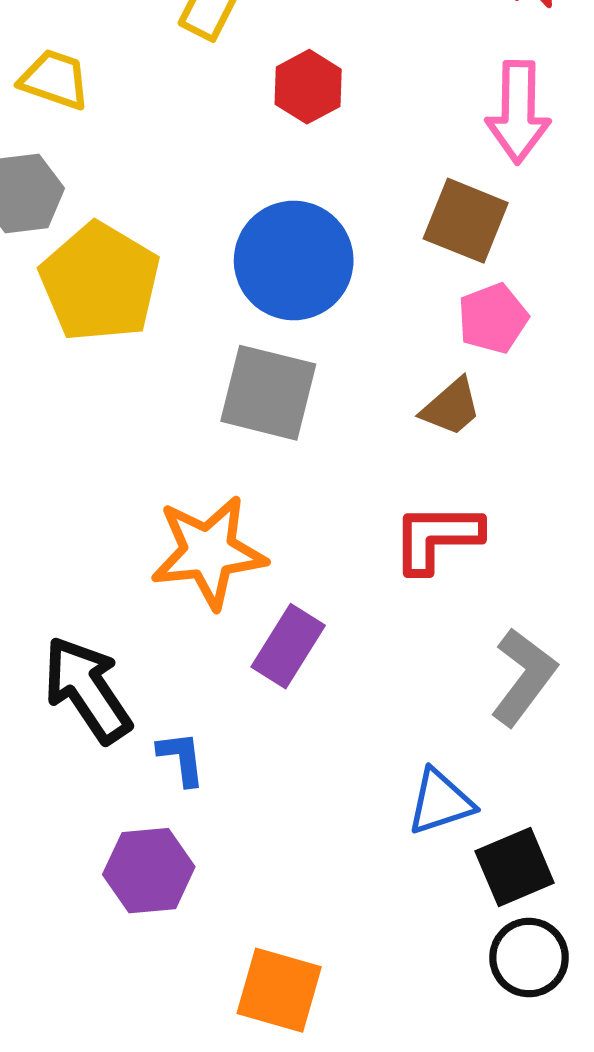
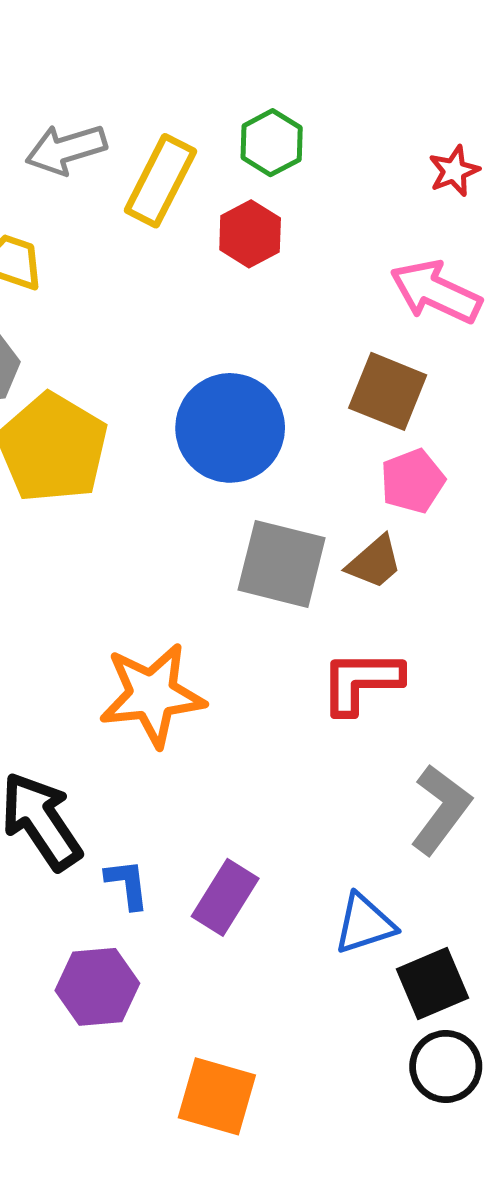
red hexagon: (308, 87) -> (250, 234), moved
pink arrow: (518, 112) -> (436, 292), turned 114
gray square: (268, 393) -> (282, 564), moved
purple rectangle: (288, 646) -> (225, 897), moved

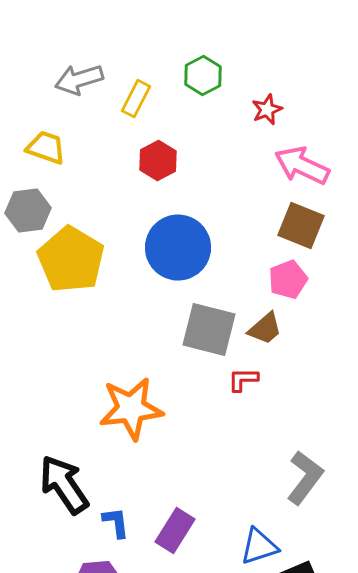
red star: (454, 171) -> (267, 110), moved
yellow rectangle: (160, 181) -> (136, 99), size x0.7
red hexagon: (250, 234) -> (158, 161), moved
brown square: (388, 391) -> (301, 226), moved
red L-shape: (361, 682) -> (243, 380), moved, size x0.6

